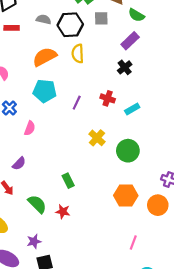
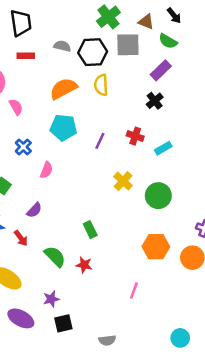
gray square: (101, 18) -> (128, 45), size x1.5
pink line: (133, 242) -> (134, 290), moved

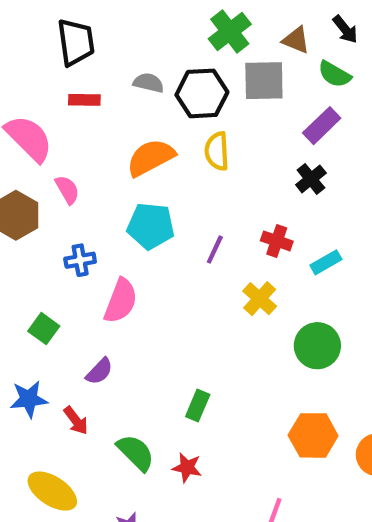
blue cross: (23, 147) -> (80, 260), turned 35
pink semicircle: (46, 170) -> (121, 301), size x1.5
yellow cross: (123, 181) -> (260, 299), moved
green rectangle: (90, 230) -> (198, 406), turned 49

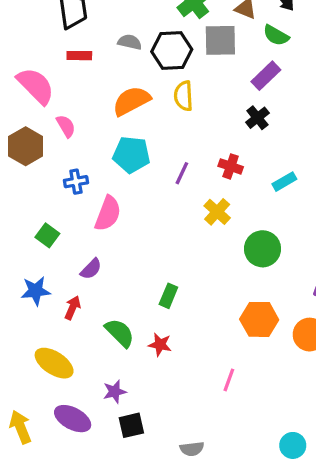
cyan rectangle: (326, 262) -> (284, 182), moved
red arrow: (76, 421) -> (73, 308), turned -120

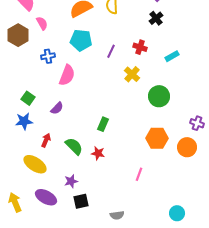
green square: (47, 235) -> (28, 98), moved
red arrow: (73, 308) -> (46, 140), moved

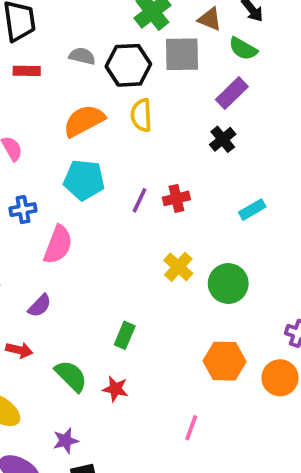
red cross: (140, 47) -> (176, 198), moved, turned -32
yellow cross: (132, 74) -> (178, 267), moved
red arrow: (46, 140) -> (19, 350), moved, turned 80

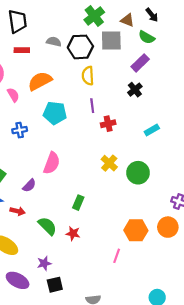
orange semicircle: (84, 121) -> (40, 81), moved
purple line: (139, 200) -> (92, 106), moved, turned -32
pink semicircle: (58, 245) -> (52, 163), moved
orange hexagon: (225, 361) -> (136, 230), moved

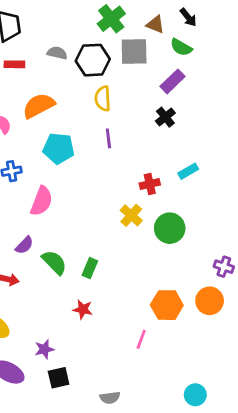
red cross: (108, 124) -> (150, 184), moved
pink semicircle: (52, 163) -> (41, 201), moved
green semicircle: (47, 226) -> (54, 262), moved

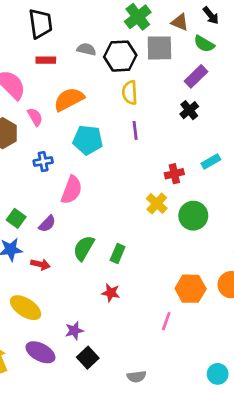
purple semicircle: (24, 245) -> (47, 224), moved
green semicircle: (54, 262) -> (84, 248), turned -105
black square: (59, 378) -> (88, 358), turned -30

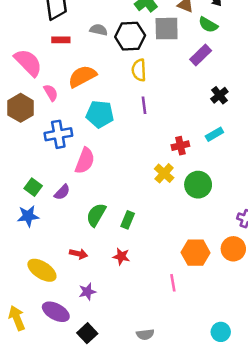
black cross: (189, 110) -> (219, 95), moved
blue cross: (43, 162) -> (58, 134), size x1.5
red arrow: (40, 264) -> (78, 254), moved
pink line: (166, 321) -> (173, 283), turned -30
black square: (88, 358) -> (87, 333), moved

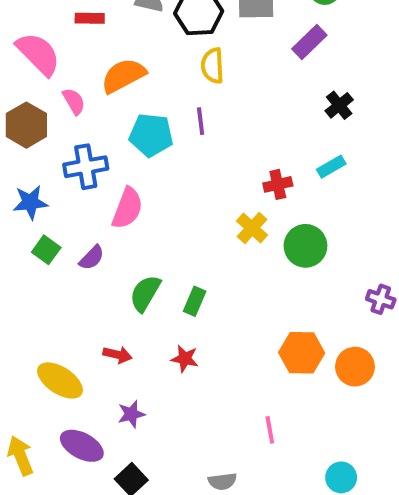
purple line: (144, 105) -> (201, 121), moved
blue star: (28, 216) -> (30, 202), moved
orange circle: (233, 249) -> (355, 367), moved
pink line: (173, 283) -> (270, 430), moved

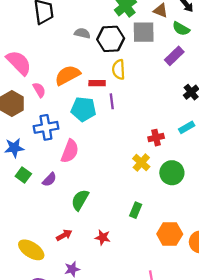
red rectangle: (90, 18) -> (97, 83), moved
green rectangle: (195, 301) -> (136, 210), moved
red arrow: (117, 355) -> (64, 235), turned -42

